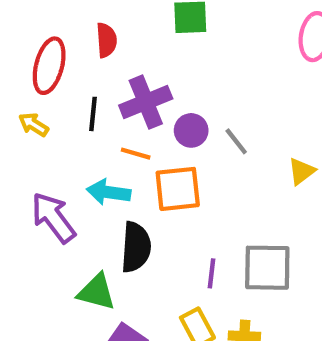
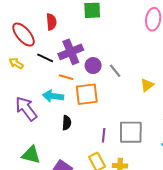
red ellipse: (49, 66) -> (24, 35), turned -55
black line: (93, 114) -> (45, 58), turned -70
black semicircle: (136, 247) -> (67, 123), size x0.6
green triangle: (97, 292) -> (31, 155), moved

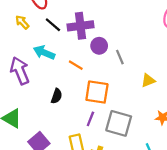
orange line: (66, 77) -> (76, 65), moved
orange square: (87, 94) -> (97, 92), moved
cyan arrow: (53, 96) -> (44, 52), moved

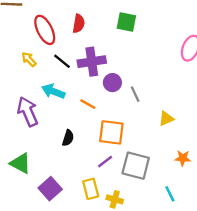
purple line: (90, 119) -> (105, 162), turned 32

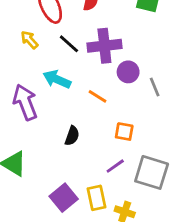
orange square: (111, 132) -> (124, 132), size x0.6
purple square: (50, 189) -> (64, 198), moved

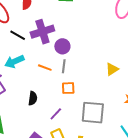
cyan arrow: (57, 79) -> (14, 61), turned -36
gray line: (155, 87) -> (64, 66), moved, turned 40
purple line: (115, 166) -> (56, 114), moved

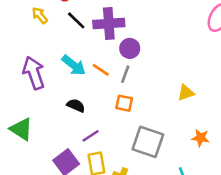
cyan arrow: (14, 61) -> (74, 65), moved, turned -132
black semicircle: (33, 98) -> (76, 105), turned -88
purple line: (56, 114) -> (91, 136), moved

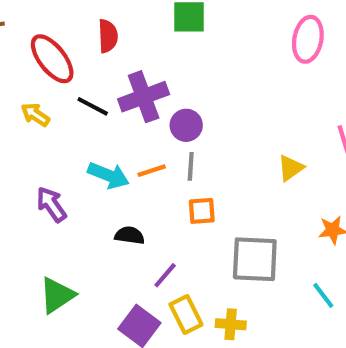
orange line: (101, 70) -> (152, 171), turned -36
purple arrow: (34, 73) -> (51, 204), size x0.7
green triangle: (21, 129) -> (57, 295), turned -50

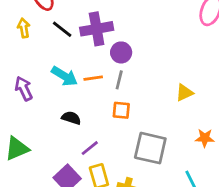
yellow arrow: (35, 115) -> (24, 28), turned 36

